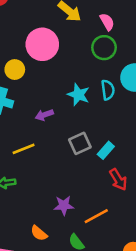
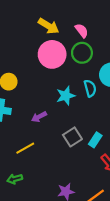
pink circle: (42, 44) -> (52, 54), moved
cyan star: (78, 95) -> (66, 96), turned -30

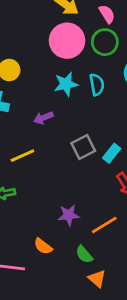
cyan semicircle: (90, 88) -> (97, 85), moved
cyan star: (66, 96) -> (66, 84), moved

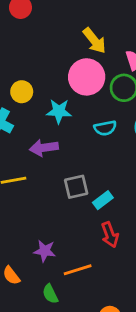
cyan star: (66, 84) -> (59, 111), moved
cyan semicircle: (97, 85) -> (105, 128), turned 75
purple arrow: (43, 118) -> (44, 148), size x1.4

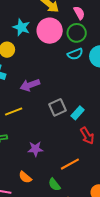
cyan star: (59, 111) -> (21, 27), moved, turned 30
cyan semicircle: (105, 128) -> (75, 54), moved
purple star: (45, 251) -> (35, 149), moved

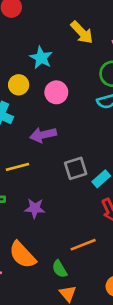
pink circle: (50, 31) -> (56, 92), moved, size x0.7
purple star: (35, 149) -> (35, 208), moved
orange semicircle: (25, 177) -> (22, 255), size x1.6

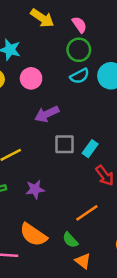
purple arrow: (43, 135) -> (47, 114), moved
gray square: (76, 168) -> (64, 144), turned 30

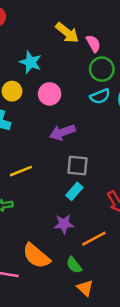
pink semicircle: (79, 25) -> (93, 44), moved
cyan rectangle: (90, 149) -> (74, 191), moved
purple star: (35, 189) -> (64, 224), moved

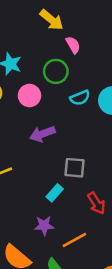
yellow arrow: (67, 33) -> (52, 20), moved
green circle: (102, 69) -> (56, 71), moved
gray square: (78, 165) -> (75, 168), moved

